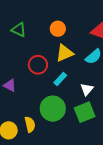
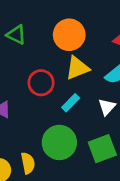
orange circle: (58, 29) -> (69, 35), size x1.5
white triangle: (87, 89) -> (107, 107), moved

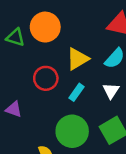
orange circle: (69, 35) -> (45, 27), moved

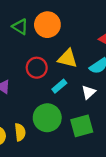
yellow triangle: (77, 59) -> (67, 58), turned 30

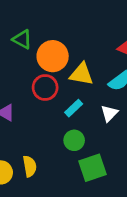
orange circle: (47, 25) -> (53, 56), moved
green circle: (47, 118) -> (74, 140), moved, size x0.6
green square: (82, 126) -> (93, 168), moved

